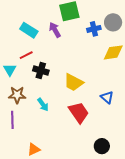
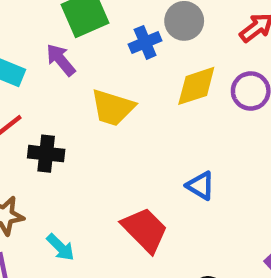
yellow trapezoid: (73, 82) -> (113, 108), moved
cyan arrow: (43, 105) -> (60, 247), moved

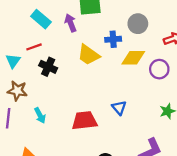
blue cross: (145, 42) -> (113, 39), moved
red trapezoid: (145, 230) -> (84, 121), turned -70

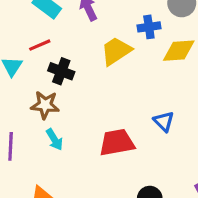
yellow trapezoid: (88, 55) -> (116, 51), turned 115
brown star: (17, 91) -> (45, 105), moved

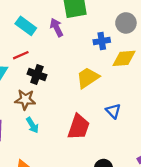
yellow trapezoid: (116, 51) -> (88, 78), moved
red trapezoid: (117, 142) -> (79, 127), turned 120

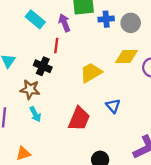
blue cross: (102, 41) -> (106, 19), moved
red line: (21, 55) -> (56, 46), moved, turned -63

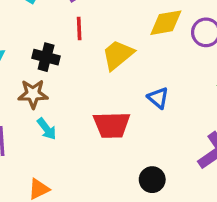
red line: (56, 46) -> (79, 28), moved
red trapezoid: (79, 119) -> (112, 125), turned 75

